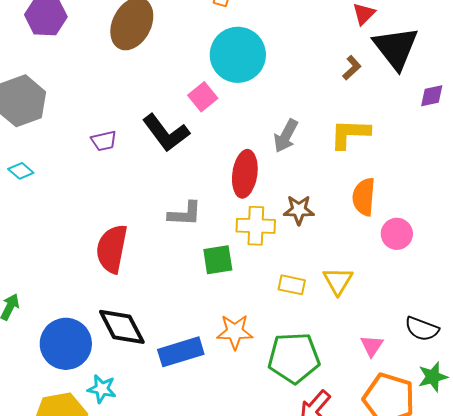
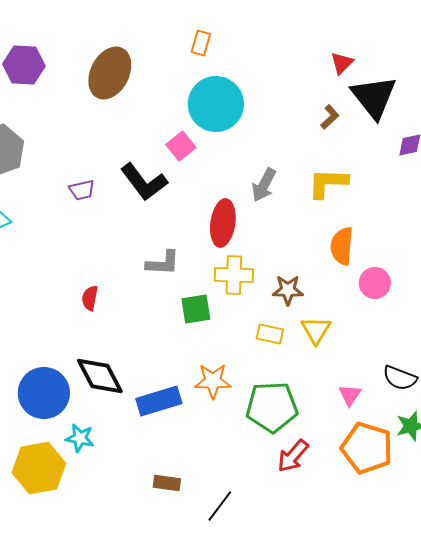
brown star: (299, 210) -> (288, 290), moved
red semicircle: (112, 249) -> (90, 298), size x0.5

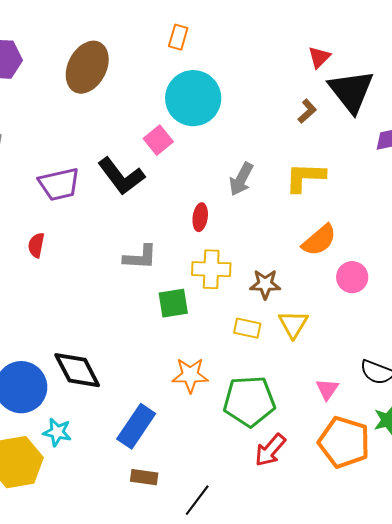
purple trapezoid: (82, 190) -> (59, 184), size x1.6
red ellipse: (223, 223) -> (200, 217), size x0.6
orange semicircle: (342, 246) -> (319, 240), turned -135
red semicircle: (90, 298) -> (36, 245), moved
blue rectangle: (159, 401) -> (136, 426), moved, turned -39

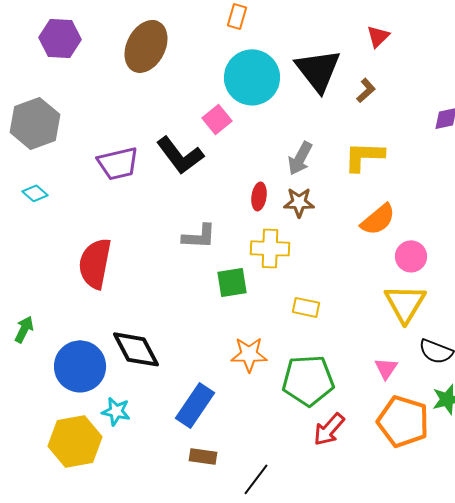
black triangle: (351, 91) -> (318, 70), moved
red semicircle: (36, 245) -> (95, 263), moved, size x2.0
brown star: (265, 284) -> (299, 202), moved
yellow triangle: (293, 324) -> (405, 303), moved, size x1.4

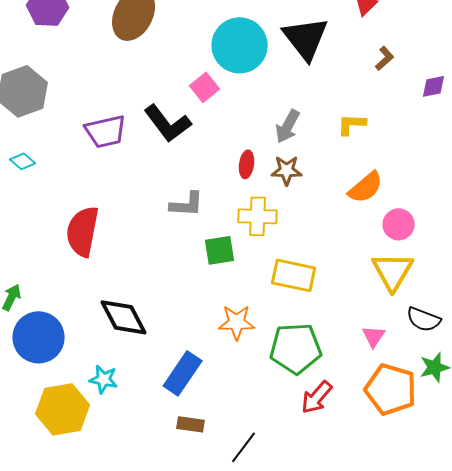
brown L-shape: (366, 90) -> (385, 58), moved
yellow L-shape: (364, 156) -> (352, 124), size x0.7
yellow rectangle: (306, 307) -> (294, 275), size x1.6
blue circle: (80, 366) -> (39, 337), moved

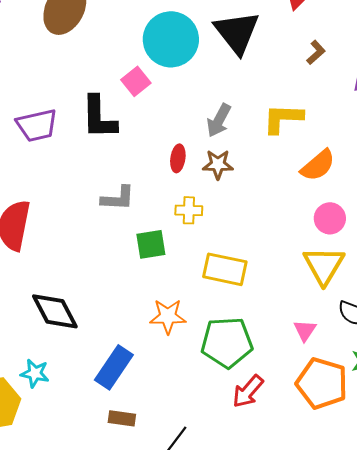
black L-shape: (168, 123) -> (99, 117), turned 36
yellow L-shape: (352, 124) -> (283, 118), size x1.4
orange semicircle: (366, 187) -> (318, 165), moved
yellow cross: (258, 216) -> (189, 210), size x0.7

